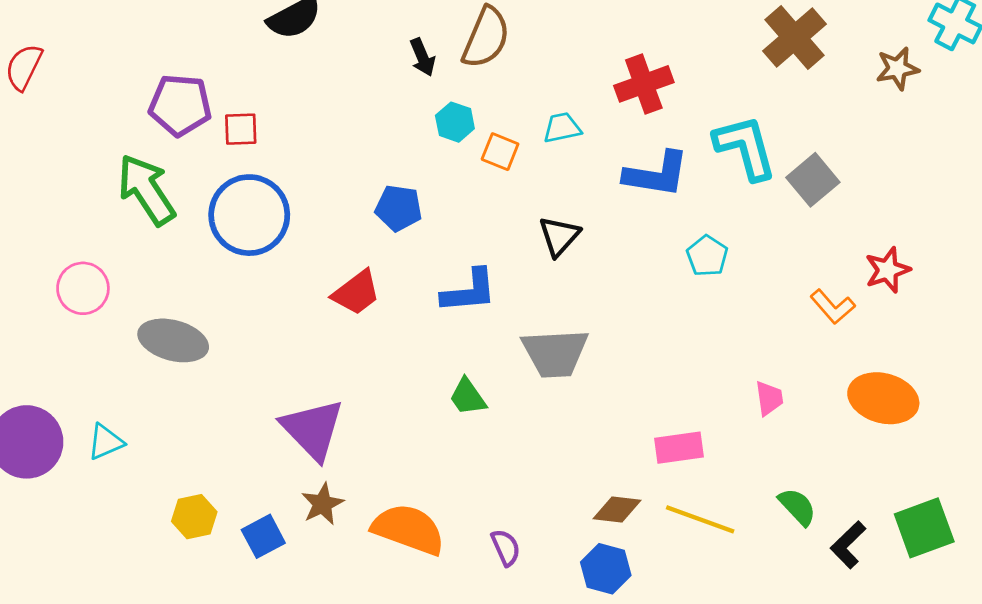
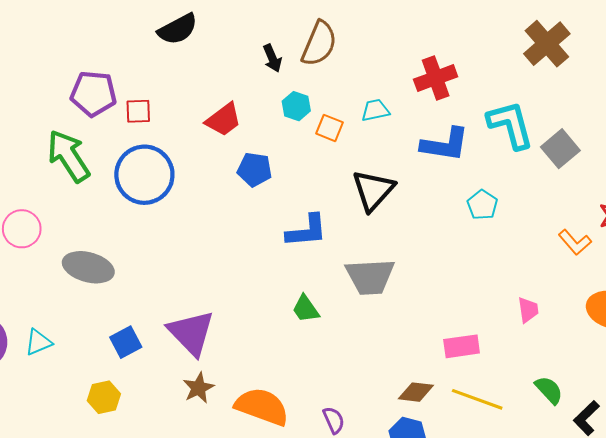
black triangle: (559, 236) -> (373, 190), size x1.4
red trapezoid: (356, 293) -> (223, 120), moved
blue square: (263, 536) -> (126, 342), moved

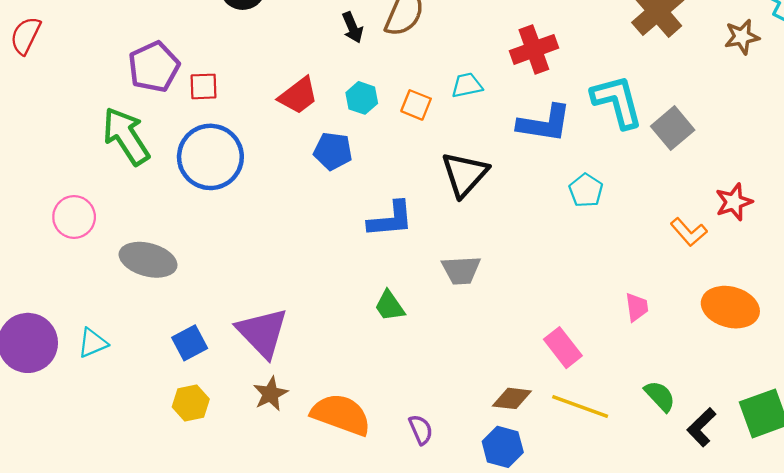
purple pentagon: (93, 94) -> (154, 67), turned -30
cyan hexagon: (296, 106) -> (362, 98), moved
gray trapezoid: (370, 277) -> (461, 270), size x0.7
pink rectangle: (462, 346) -> (563, 348), turned 60
yellow hexagon: (104, 397) -> (191, 403), moved

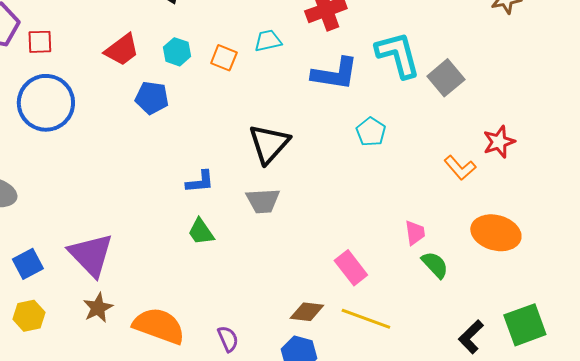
black triangle: (465, 174) -> (269, 144), moved
blue L-shape: (391, 219) -> (200, 182), moved, size x0.7
green semicircle: (660, 396) -> (435, 265), moved

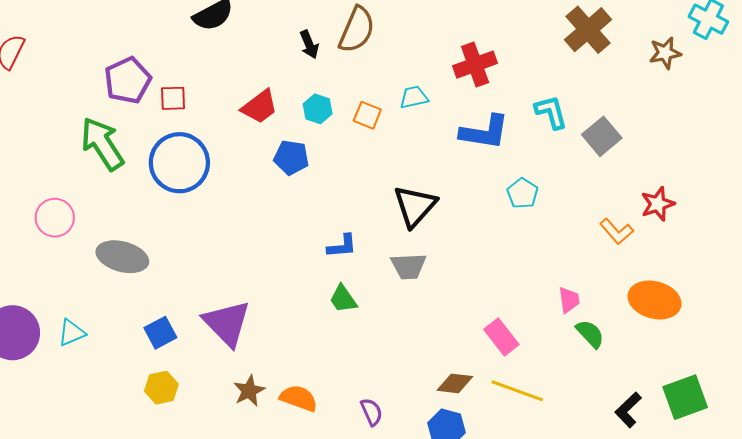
cyan L-shape: (398, 55) -> (551, 112), size x0.7
brown star: (98, 308) -> (249, 391), moved
orange semicircle: (159, 326) -> (299, 398), size x0.7

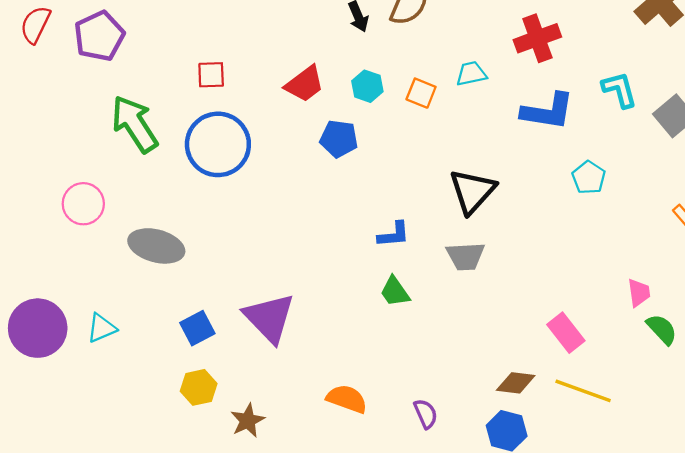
purple pentagon: (128, 80) -> (99, 36), moved
brown star: (249, 391) -> (248, 421), moved

